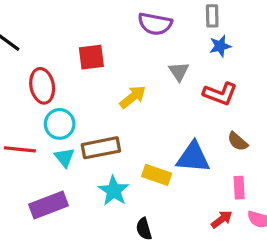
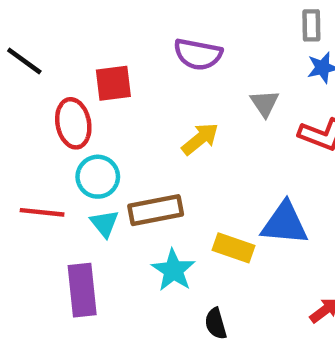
purple semicircle: (155, 24) -> (198, 54), moved
red square: (91, 57) -> (113, 83), moved
purple rectangle: (48, 205) -> (82, 290), turned -75

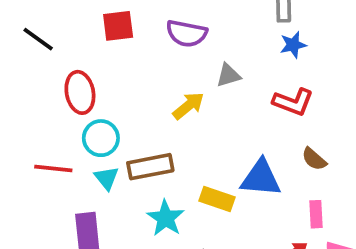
red square: (113, 83) -> (118, 26), moved
gray triangle: (265, 103) -> (228, 75), moved, turned 48

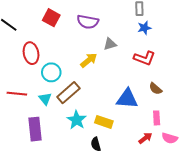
red square: (118, 26) -> (51, 18), turned 36
cyan circle: (101, 138) -> (51, 72), moved
brown rectangle: (150, 167) -> (68, 93), turned -30
yellow rectangle: (217, 199) -> (104, 122), moved

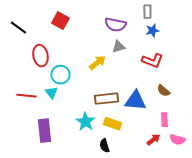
purple semicircle: (88, 22) -> (115, 25), moved
brown rectangle: (68, 93) -> (106, 99), moved, turned 35
cyan triangle: (45, 99) -> (51, 93), moved

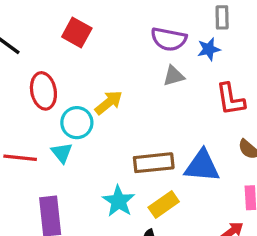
blue star: (152, 31) -> (209, 49), moved
red L-shape: (152, 61) -> (230, 99), turned 60
yellow arrow: (97, 63) -> (109, 103), moved
yellow rectangle: (112, 124) -> (164, 204), turned -54

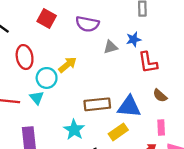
purple semicircle: (169, 39) -> (87, 24), moved
blue star: (209, 49) -> (134, 39), moved
yellow rectangle: (164, 204) -> (118, 132), moved

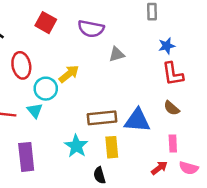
blue star: (134, 39) -> (167, 46), moved
red L-shape: (148, 63) -> (173, 74), moved
yellow rectangle: (118, 132) -> (112, 147), moved, turned -60

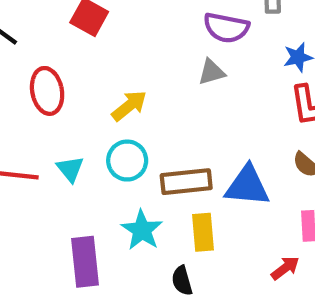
purple semicircle: (91, 29) -> (226, 28), moved
cyan circle: (46, 89) -> (127, 161), moved
purple rectangle: (26, 157) -> (85, 262), moved

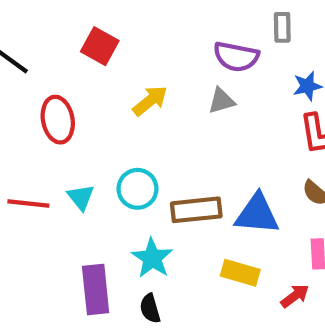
yellow arrow: (129, 106) -> (150, 101), moved
yellow rectangle: (203, 232) -> (240, 273), moved, turned -69
black semicircle: (182, 281) -> (150, 308), moved

